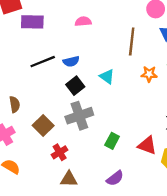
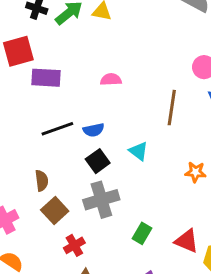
orange star: (149, 74) -> (195, 172), moved
brown semicircle: (15, 104) -> (42, 181), moved

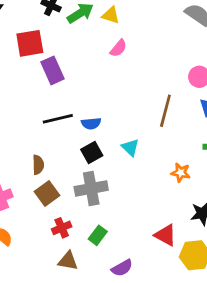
purple rectangle: (46, 78) -> (53, 70), turned 56
pink semicircle: (111, 80) -> (118, 48), moved, turned 126
green rectangle: (142, 233) -> (98, 235), moved

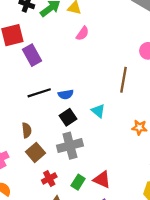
red triangle: (165, 235) -> (102, 180), moved

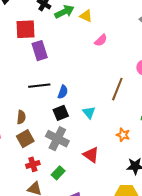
pink semicircle: (82, 33) -> (101, 40), moved
blue semicircle: (66, 94) -> (63, 92), turned -72
gray cross: (70, 146) -> (57, 139), turned 30
red triangle: (102, 180) -> (91, 155), moved

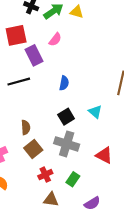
pink semicircle: (101, 40) -> (55, 39), moved
black line: (39, 86) -> (19, 82), moved
blue semicircle: (63, 92) -> (64, 83), moved

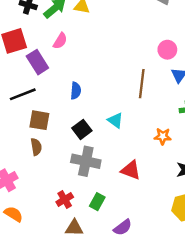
brown square: (33, 149) -> (39, 120), moved, turned -36

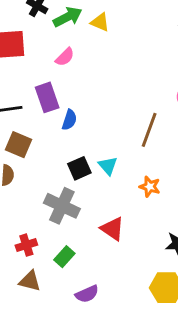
purple rectangle: (37, 62) -> (47, 97), moved
black square: (82, 129) -> (79, 168), moved
orange star: (163, 136) -> (150, 187), moved

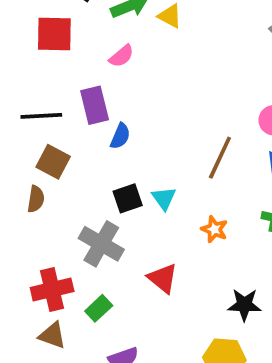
red cross: (26, 245) -> (52, 290), size x1.5

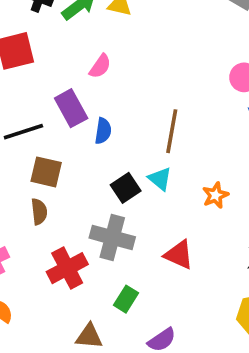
pink semicircle: (121, 56) -> (100, 66), moved
brown line: (220, 158) -> (172, 131), moved
orange star: (214, 229) -> (215, 195), turned -30
red cross: (52, 290) -> (67, 268), moved

